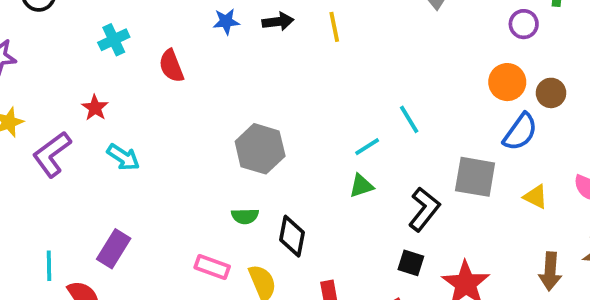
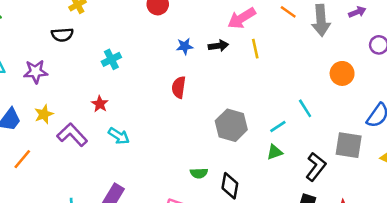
red semicircle: (171, 66) -> (179, 87), moved, turned 30
orange circle: (507, 82) -> (342, 73), moved
gray hexagon: (260, 149) -> (231, 125), moved
purple L-shape: (52, 154) -> (72, 135), turned 84

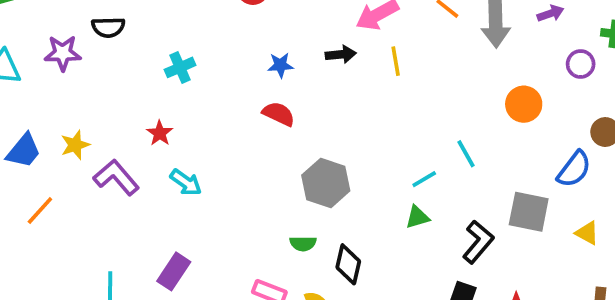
blue star: (185, 46) -> (280, 65), moved
purple star: (36, 72) -> (63, 53), moved
red semicircle: (179, 87) -> (279, 114), turned 105
gray hexagon: (231, 125) -> (326, 183), moved

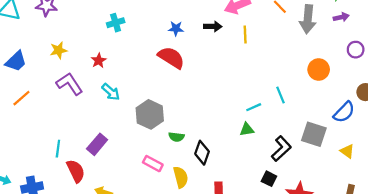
red semicircle: (279, 114) -> (171, 58), size x1.4
yellow star: (75, 145) -> (59, 50), moved
gray hexagon: (326, 183) -> (150, 114), moved

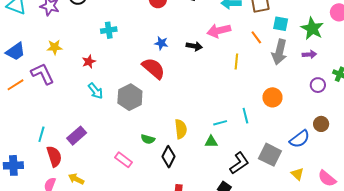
yellow line: (245, 34) -> (236, 62), moved
orange circle: (319, 70) -> (272, 97), moved
purple L-shape: (69, 84) -> (42, 74), moved
gray hexagon: (150, 114) -> (130, 97), moved
yellow semicircle: (181, 177) -> (181, 129), moved

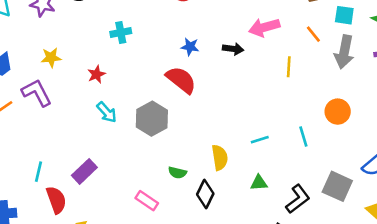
cyan line: (220, 123) -> (260, 140), moved
green triangle: (211, 142) -> (259, 183), moved

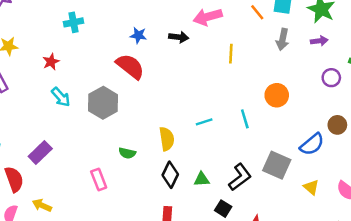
orange line: (313, 34) -> (257, 12), moved
gray arrow: (344, 52) -> (283, 39), size x0.7
green triangle: (259, 183) -> (202, 179), moved
black diamond: (205, 194) -> (170, 175), moved
pink rectangle: (147, 201) -> (99, 179), turned 35

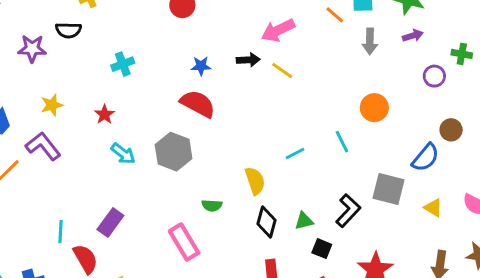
yellow line: (231, 54) -> (282, 71), moved, turned -48
pink rectangle: (99, 179) -> (184, 242), size x1.4
black square: (223, 209) -> (322, 249), moved

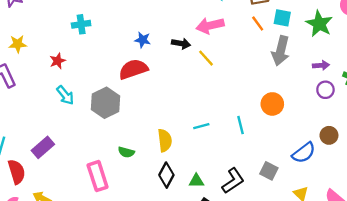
purple arrow: (413, 36) -> (321, 65), moved
gray arrow: (370, 41) -> (281, 51), size x1.4
red semicircle: (198, 104) -> (133, 69), turned -60
gray square: (389, 189) -> (269, 171), size x0.7

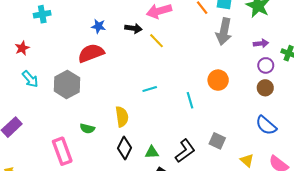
cyan line: (201, 126) -> (150, 89), moved
brown circle: (329, 135) -> (265, 88), moved
blue semicircle: (304, 153) -> (266, 125), moved, turned 80

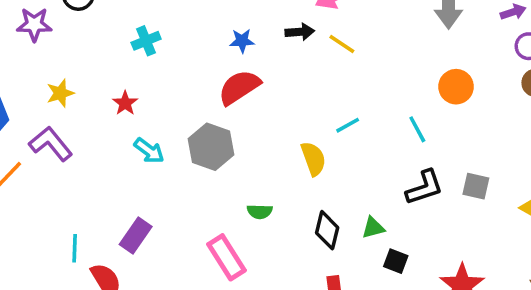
yellow semicircle: (122, 117) -> (313, 159), moved
black L-shape: (185, 151) -> (424, 187), moved, turned 30

